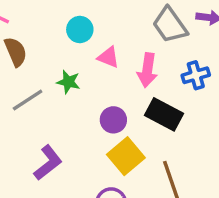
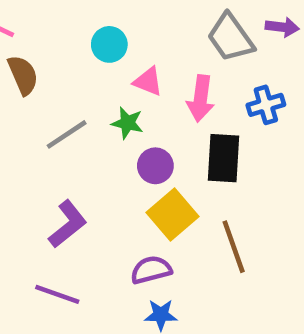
green star: (68, 82) -> (127, 123), moved
gray line: (28, 100) -> (67, 134), moved
black rectangle: (164, 114) -> (224, 158), turned 66

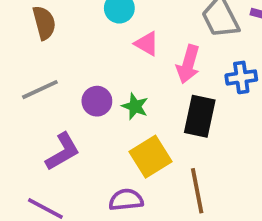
green star: (127, 123) -> (135, 106), moved
gray line: (67, 134) -> (40, 90), moved
purple circle: (155, 166) -> (97, 101), moved

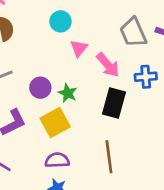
pink triangle: (147, 44) -> (79, 48), turned 36
pink arrow: (188, 64) -> (108, 65), turned -60
yellow square: (150, 157) -> (55, 122), moved

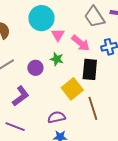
cyan circle: (61, 21) -> (41, 18), size x1.6
green star: (68, 93) -> (57, 59), moved
yellow square: (55, 122) -> (72, 89), moved

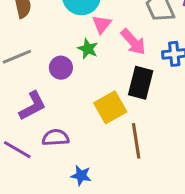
green star: (57, 59) -> (88, 49), moved
purple semicircle: (56, 117) -> (56, 138), moved

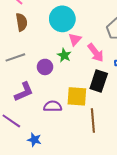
yellow square: (110, 107) -> (77, 96), turned 30
purple semicircle: (56, 138) -> (53, 106), moved
blue star: (81, 175) -> (34, 140), moved

